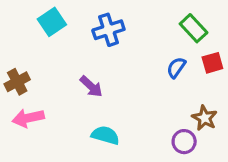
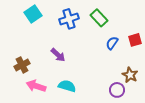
green rectangle: (194, 28) -> (99, 18), moved
brown cross: (17, 82) -> (22, 65), moved
pink arrow: (28, 118) -> (36, 86), moved, turned 30

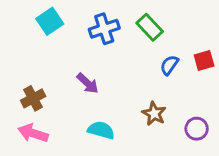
brown star: (130, 75) -> (154, 114), moved
pink arrow: (36, 86) -> (33, 133), moved
purple circle: (117, 90) -> (197, 129), moved

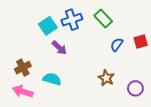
cyan square: (50, 21) -> (48, 26), moved
purple arrow: (88, 83) -> (59, 48), moved
cyan semicircle: (101, 130) -> (52, 79), moved

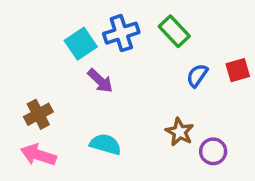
cyan semicircle: (52, 79) -> (105, 144), moved
purple circle: (135, 88) -> (213, 151), moved

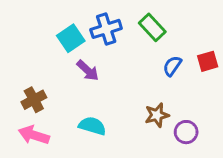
brown star: (180, 132) -> (157, 115), turned 30

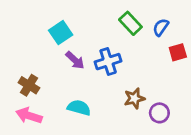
blue cross: (106, 29) -> (108, 62), moved
blue semicircle: (172, 66) -> (161, 27), moved
brown cross: (34, 100) -> (29, 85), turned -30

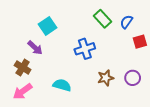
purple arrow: (75, 60) -> (35, 48), moved
purple circle: (159, 113) -> (133, 78), moved
pink arrow: (29, 116) -> (23, 91), turned -54

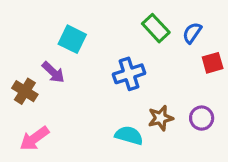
cyan square: (47, 26) -> (72, 39), turned -30
brown cross: (23, 67) -> (25, 91), moved
cyan semicircle: (62, 85) -> (129, 135), moved

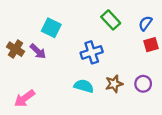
blue semicircle: (192, 33) -> (145, 23), moved
brown cross: (25, 91) -> (16, 49), moved
cyan semicircle: (129, 135) -> (84, 86), moved

